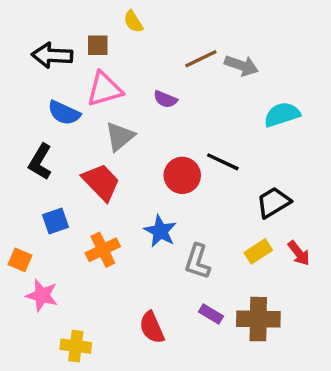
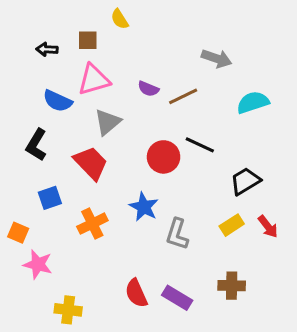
black arrow: (52, 55) -> (47, 49), size x0.6
brown line: (201, 59) -> (183, 96), moved
purple rectangle: (211, 314) -> (177, 298), moved, size x1.4
brown cross: (258, 319) -> (232, 286), size x0.7

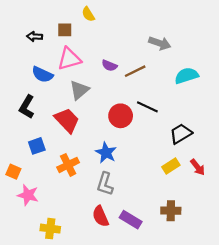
gray L-shape: (177, 234) -> (105, 184), moved

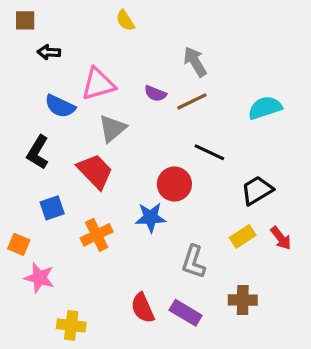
brown square: (65, 30) -> (25, 20), moved
gray arrow: (160, 43) -> (195, 62), moved, turned -140
red circle: (121, 116) -> (174, 184), moved
blue star: (106, 153) -> (151, 217), turned -30
gray L-shape: (105, 184) -> (193, 262), moved

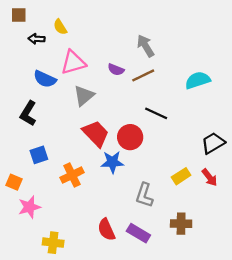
yellow semicircle: (125, 20) -> (60, 27), moved
red trapezoid: (95, 171) -> (96, 134), moved
black trapezoid: (257, 190) -> (213, 143), moved
pink star: (39, 278) -> (29, 207), turned -30

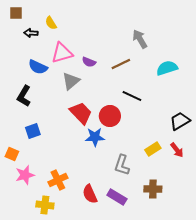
gray arrow: (146, 46) -> (140, 39), moved
purple semicircle: (116, 70) -> (89, 62), moved
orange cross: (72, 175) -> (58, 180), moved

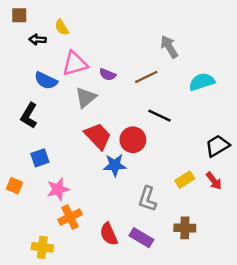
pink star: (25, 175) -> (58, 189), moved
yellow cross: (45, 205) -> (42, 247), moved

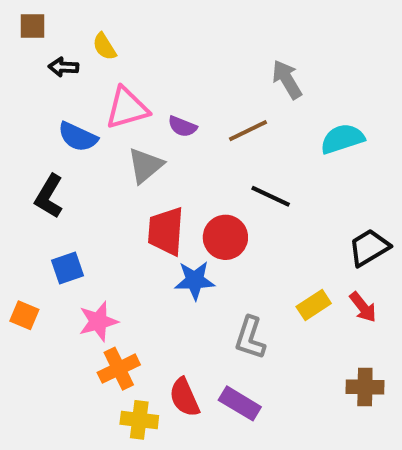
red trapezoid: (98, 136) -> (166, 231), turned -132
brown cross: (185, 228) -> (365, 387), moved
yellow cross: (42, 247) -> (139, 420), moved

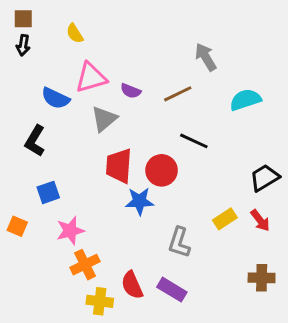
black arrow: (63, 67) -> (23, 45), moved, turned -84

